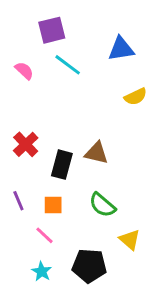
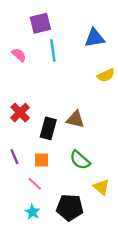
cyan line: (68, 65) -> (53, 50), turned 45

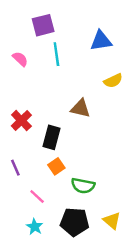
brown triangle: (75, 119) -> (81, 108), moved
orange square: (42, 160) -> (56, 166), moved, turned -35
green semicircle: (80, 160) -> (83, 186), moved, turned -30
yellow triangle: (101, 187) -> (112, 221), moved

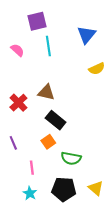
blue triangle: (101, 41) -> (86, 35), turned -42
brown triangle: (81, 108) -> (46, 92), moved
black rectangle: (52, 137) -> (56, 120), moved, turned -66
pink line: (37, 197) -> (32, 168), turned 40

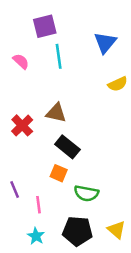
orange square: (48, 142) -> (59, 173), turned -32
purple line: (13, 143) -> (15, 190), moved

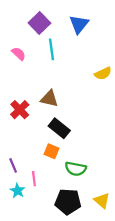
purple square: (45, 26) -> (39, 23), turned -30
blue triangle: (105, 43) -> (79, 24), moved
cyan star: (36, 236) -> (18, 191), moved

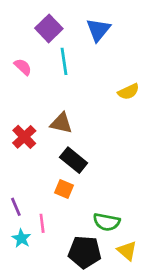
green semicircle: (76, 169) -> (107, 222), moved

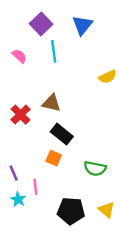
green semicircle: (107, 222) -> (95, 168), moved

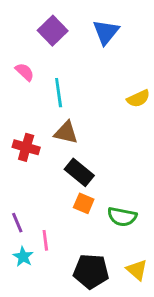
cyan line: (54, 51) -> (59, 93), moved
red cross: (20, 115) -> (26, 147), turned -30
orange square: (54, 158) -> (84, 203), moved

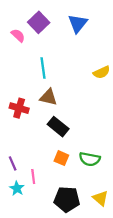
pink semicircle: (25, 72) -> (18, 35), moved
orange square: (84, 203) -> (61, 158), moved

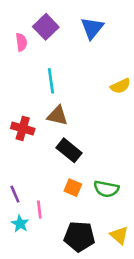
pink semicircle: (18, 35) -> (21, 42), turned 40

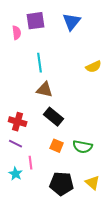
purple square: (46, 27) -> (36, 21), turned 36
red cross: (23, 128) -> (18, 122), moved
purple line: (15, 194) -> (16, 144), moved, turned -40

